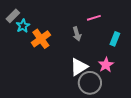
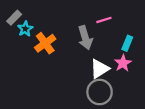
gray arrow: (77, 34) -> (85, 38), size x1.5
pink star: (106, 65) -> (123, 63), moved
white triangle: (79, 67) -> (100, 69), moved

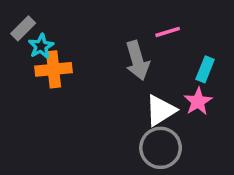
orange cross: (45, 43) -> (54, 69), moved, turned 30

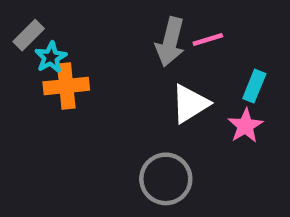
gray arrow: (137, 60) -> (170, 42), moved, turned 30
white triangle: (161, 110) -> (190, 104), moved
gray circle: (161, 148) -> (166, 179), moved

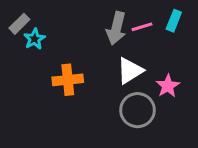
orange cross: (66, 86) -> (68, 80), moved
cyan rectangle: (254, 86) -> (174, 21), moved
gray circle: (166, 179) -> (137, 110), moved

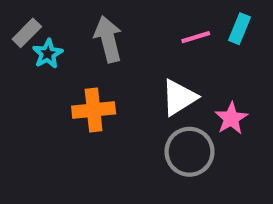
gray arrow: (116, 28) -> (108, 39), moved, turned 152

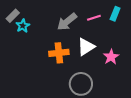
gray arrow: (108, 39) -> (67, 22), moved, turned -115
orange cross: (94, 110) -> (59, 53), moved
gray circle: (189, 152) -> (81, 84), moved

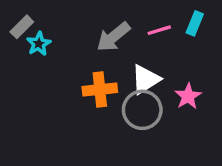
gray circle: (81, 84) -> (142, 110), moved

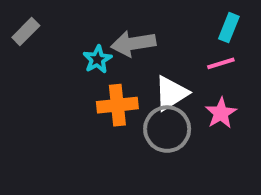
pink line: (159, 30) -> (221, 63), moved
gray arrow: (113, 37) -> (133, 43), turned 30
cyan star: (39, 44) -> (97, 59), moved

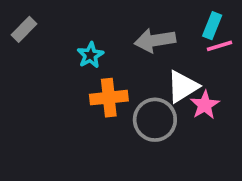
gray arrow: (133, 43) -> (155, 40), moved
pink line: (221, 63) -> (220, 46), moved
white triangle: (171, 93) -> (183, 87), moved

